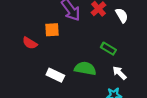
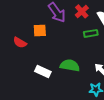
green rectangle: (108, 49) -> (91, 33), moved, turned -40

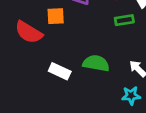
red semicircle: (20, 42) -> (29, 32), size x1.5

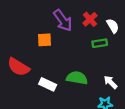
red semicircle: (29, 32) -> (18, 67), moved

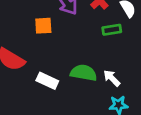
white arrow: (111, 82) -> (112, 78), moved

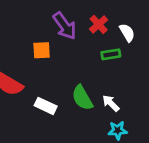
green semicircle: (84, 73) -> (82, 98), turned -130

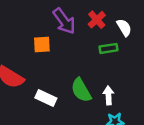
white arrow: (111, 103) -> (108, 95), turned 42

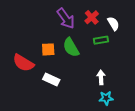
orange square: (42, 45) -> (48, 49), moved
green semicircle: (81, 90) -> (71, 47), moved

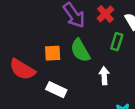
green rectangle: (101, 40) -> (117, 42), turned -64
white arrow: (101, 77) -> (104, 76), moved

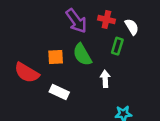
red cross: (105, 14) -> (106, 20), turned -35

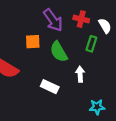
orange square: (56, 57) -> (33, 42), moved
white rectangle: (59, 92) -> (50, 87), moved

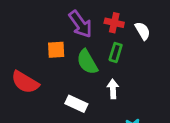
green rectangle: (91, 44) -> (116, 52), moved

